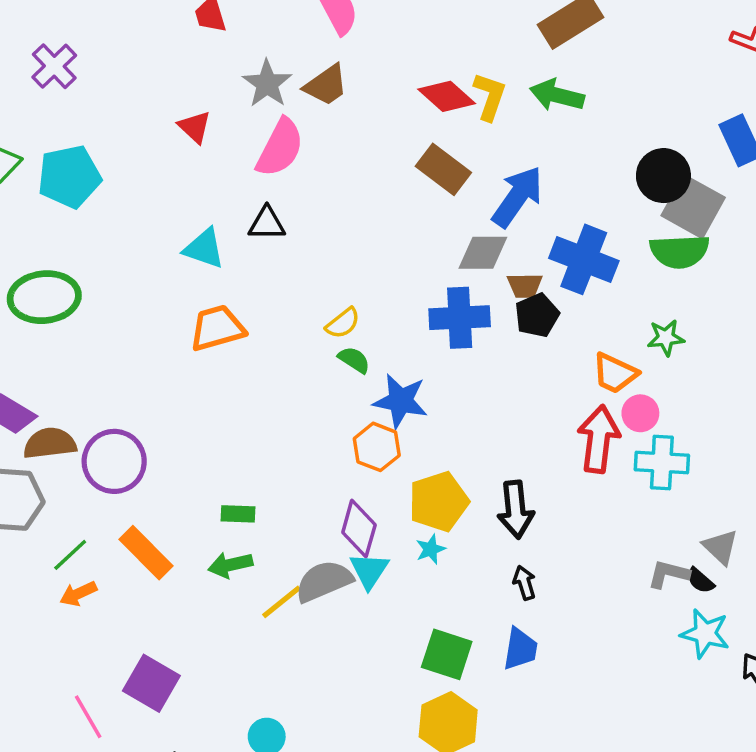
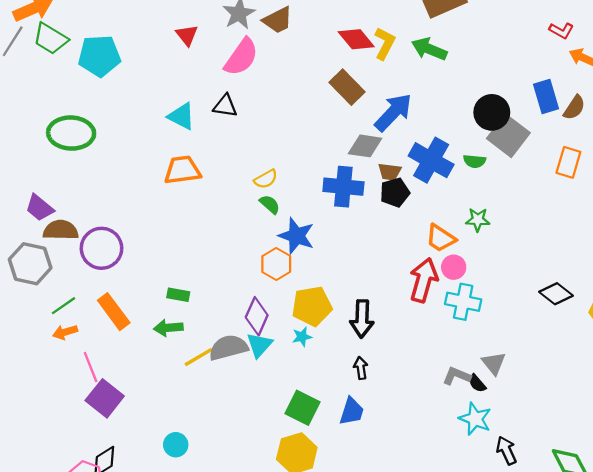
green semicircle: (680, 251) -> (475, 161), moved, size x0.6
pink line: (88, 717) -> (91, 367), moved

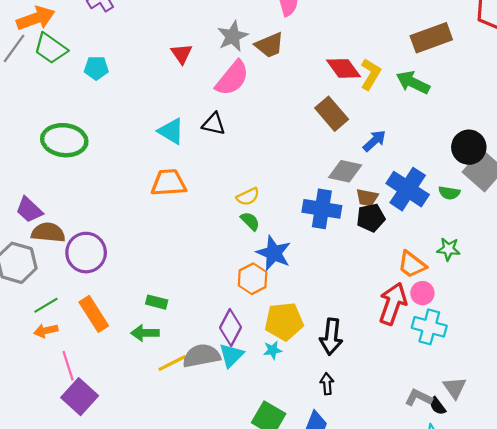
cyan pentagon: (99, 56) -> (96, 68), size x0.6
blue arrow: (393, 112) -> (374, 141), size x0.6

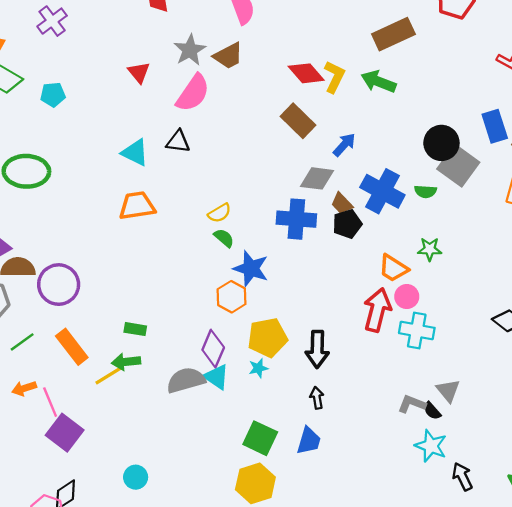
brown trapezoid: (367, 198) -> (342, 203), turned 40
orange arrow: (46, 331) -> (24, 388), moved
cyan triangle: (231, 355) -> (216, 377), turned -36
yellow line: (172, 363) -> (109, 375), moved

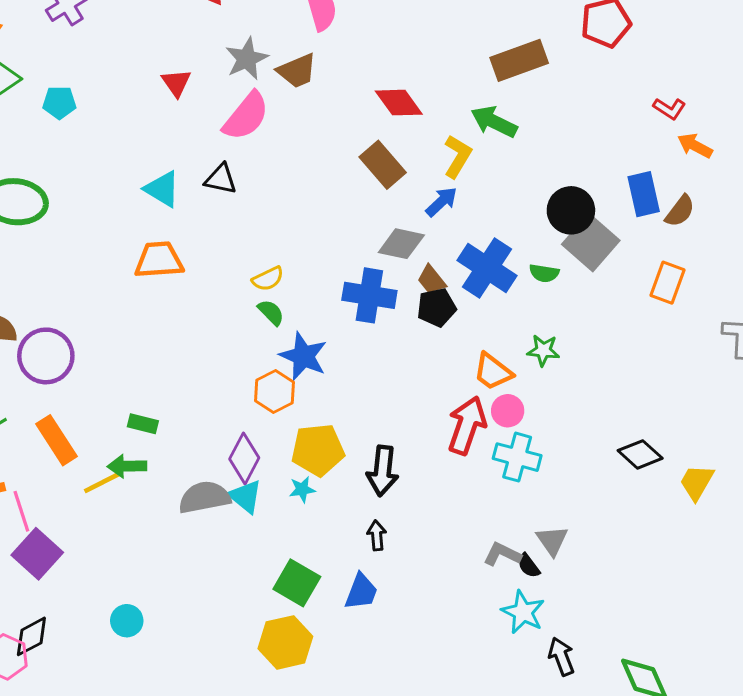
yellow L-shape: (334, 77) -> (458, 156), moved

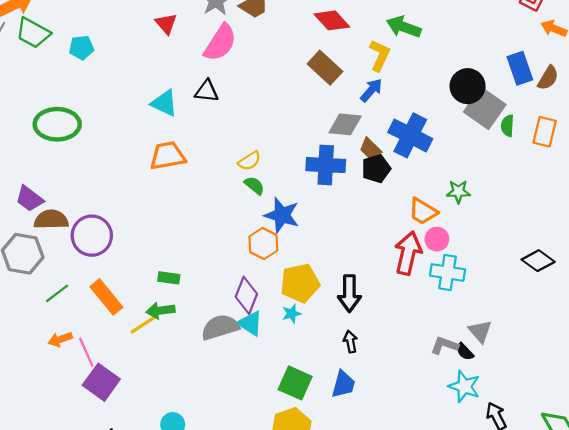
green semicircle: (544, 273) -> (508, 126), moved, turned 90

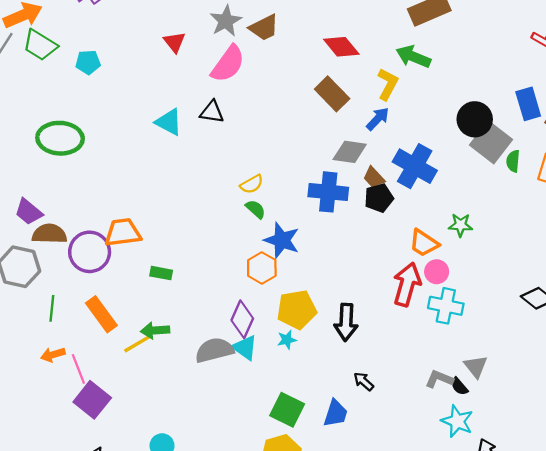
orange trapezoid: (168, 156) -> (123, 232), moved
green rectangle: (169, 278) -> (161, 273), moved
green line: (57, 293) -> (52, 308), turned -50
black arrow: (350, 342) -> (364, 381), moved, turned -40

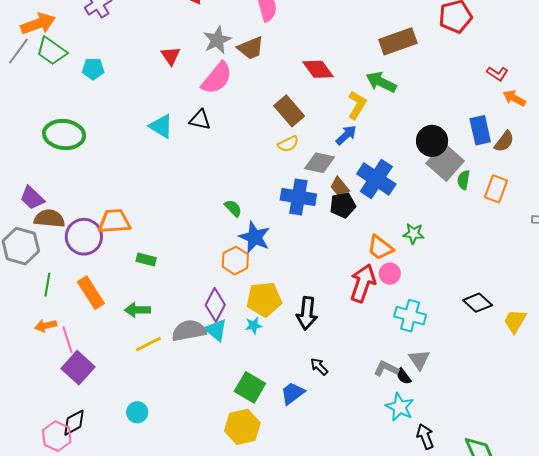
brown rectangle: (332, 94) -> (289, 111), moved
yellow semicircle: (252, 184) -> (288, 144), moved
cyan cross: (446, 306) -> (410, 316), moved
yellow line: (138, 343) -> (148, 344), moved
blue trapezoid: (336, 413) -> (293, 393), turned -148

